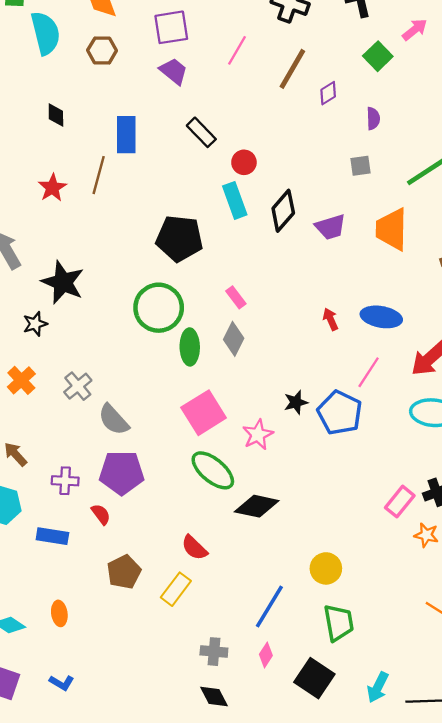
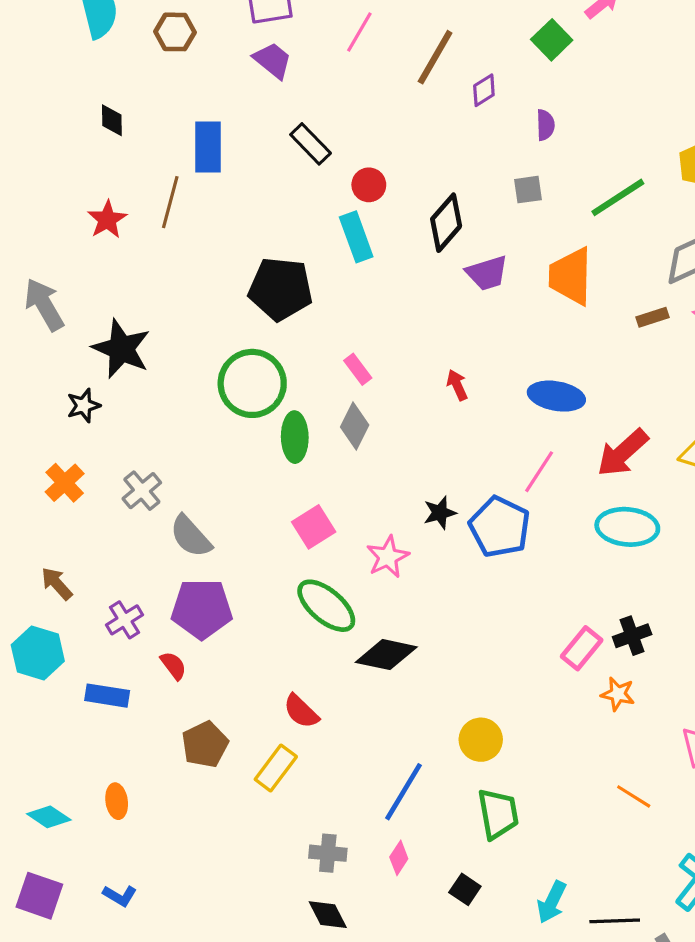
black diamond: (283, 211) -> (446, 223), moved
red arrow: (330, 319) -> (457, 385), moved
pink square: (204, 413) -> (314, 527), size x0.7
purple cross: (65, 481) -> (125, 620), turned -35
black square: (314, 678) -> (465, 889), size x0.6

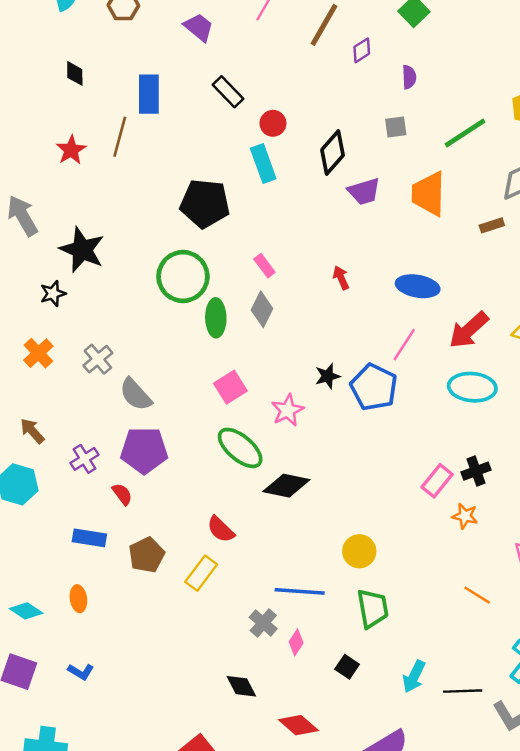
blue rectangle: (107, 696) -> (89, 538), moved
blue line: (404, 792) -> (300, 591), turned 63
gray cross: (328, 853) -> (263, 623), moved, turned 36

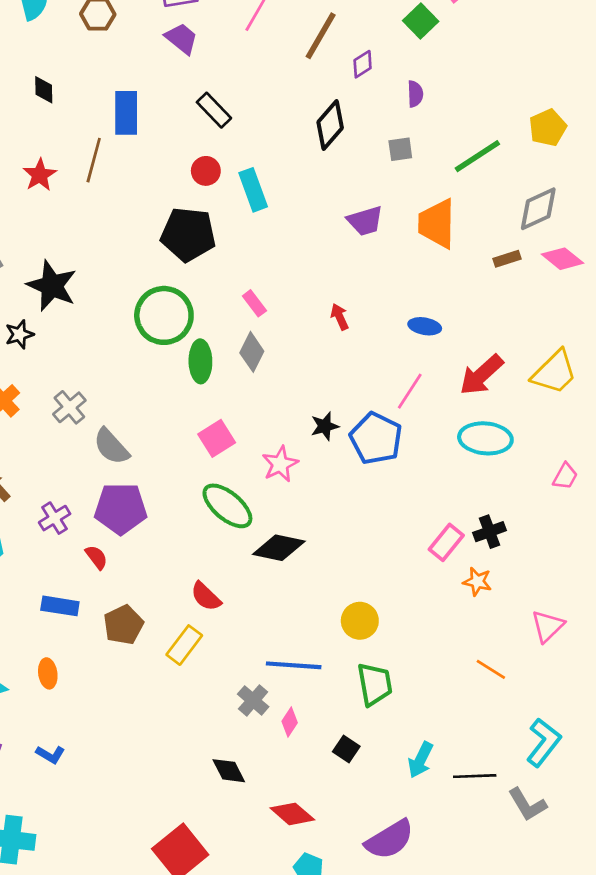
red circle: (273, 123) -> (206, 171), moved
black diamond: (333, 152) -> (330, 125), moved
blue ellipse: (418, 286) -> (425, 326), size x0.7

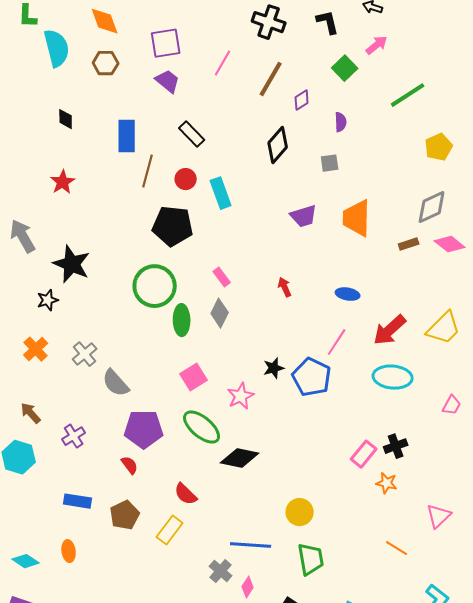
green line: (477, 156) -> (408, 95), moved
brown line: (94, 160) -> (148, 171), moved
purple pentagon: (121, 509) -> (144, 429), moved
red semicircle: (96, 557) -> (130, 465), moved

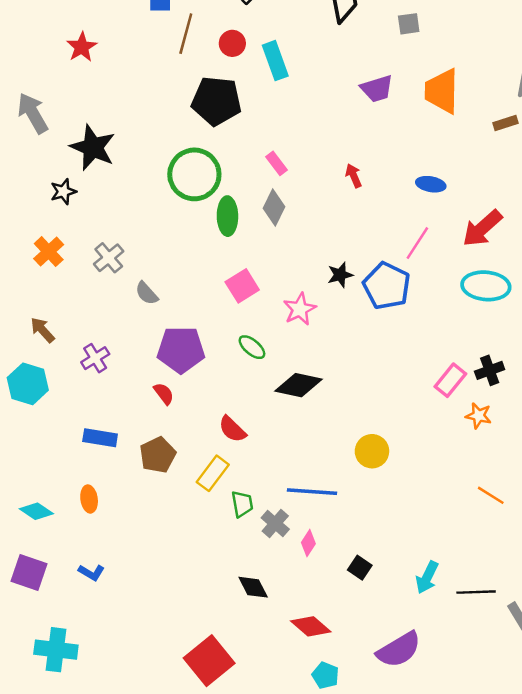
gray semicircle: (116, 383) -> (147, 293), size x0.7
green ellipse: (202, 427) -> (252, 347), size x0.6
green trapezoid: (311, 559) -> (242, 504), moved, size x0.7

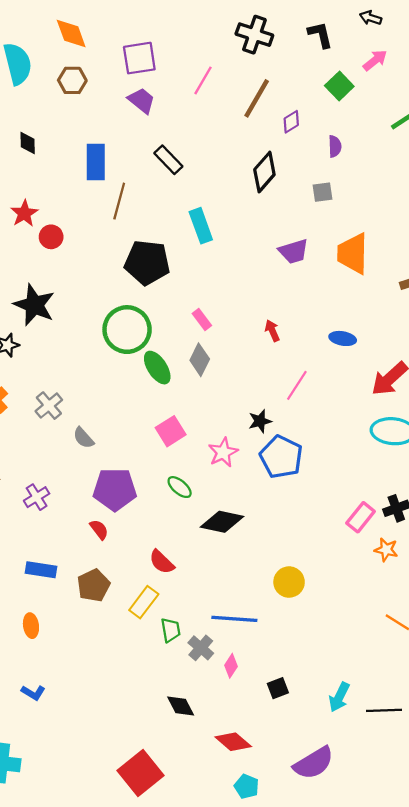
red circle: (232, 43) -> (51, 237), moved
green ellipse: (227, 216) -> (157, 368), turned -32
pink line: (417, 243) -> (297, 385), moved
blue pentagon: (387, 286) -> (281, 457), moved
black square: (360, 568) -> (278, 688), turned 35

